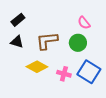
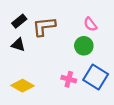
brown L-shape: (47, 41) -> (44, 26), moved
yellow diamond: (37, 67) -> (22, 86), moved

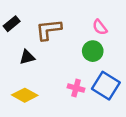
black rectangle: (19, 21) -> (12, 24), moved
black triangle: (18, 45) -> (27, 57), moved, turned -32

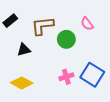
green circle: (93, 51) -> (66, 39), moved
pink cross: (76, 88) -> (66, 77), turned -32

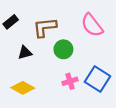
pink semicircle: (87, 24) -> (92, 25), size x1.6
green circle: (66, 39) -> (63, 49), moved

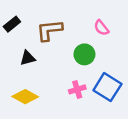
pink semicircle: (92, 25) -> (101, 28), size x0.6
green circle: (63, 49) -> (84, 54), moved

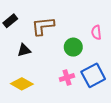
pink semicircle: (101, 28) -> (96, 32), moved, turned 32
blue square: (107, 87) -> (93, 75), turned 30

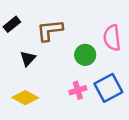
pink semicircle: (96, 32) -> (112, 38), size x1.5
black triangle: (24, 50) -> (28, 58), turned -32

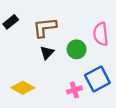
black triangle: (28, 58) -> (47, 53), moved
pink cross: (78, 90) -> (74, 90), moved

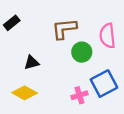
brown L-shape: (45, 27) -> (64, 29), moved
black triangle: (47, 53) -> (32, 63), moved, turned 32

